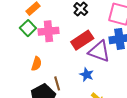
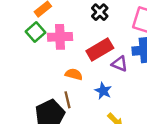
purple triangle: (99, 51) -> (120, 64), size x0.6
orange semicircle: (36, 64) -> (74, 74), moved, turned -96

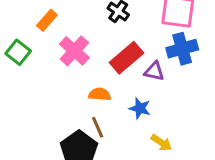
green square: (36, 32) -> (18, 52), moved
pink cross: (60, 37) -> (74, 51), turned -35

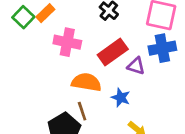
pink cross: (74, 51) -> (67, 42), turned -36
green square: (18, 52) -> (23, 17), moved
orange semicircle: (100, 94) -> (86, 82), size x1.5

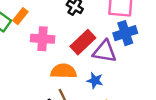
purple triangle: (136, 66) -> (105, 51), size x1.5

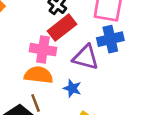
pink cross: (43, 39) -> (43, 50), moved
red rectangle: (83, 42) -> (62, 28), moved

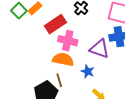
red rectangle: (62, 28) -> (55, 24), moved

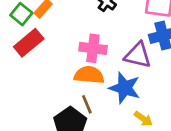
red rectangle: (55, 24) -> (29, 43), moved
blue star: (88, 71) -> (125, 88), size x1.6

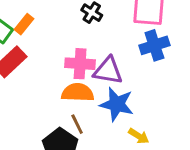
purple triangle: (138, 55) -> (108, 71), moved

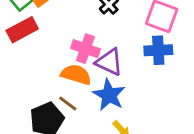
brown line: (77, 124) -> (68, 103), turned -42

